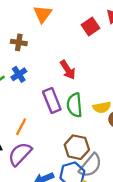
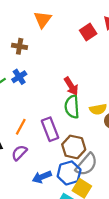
red arrow: (68, 70) -> (71, 86), moved
purple rectangle: (52, 101) -> (50, 129), moved
purple semicircle: (20, 154) -> (19, 153), size x0.7

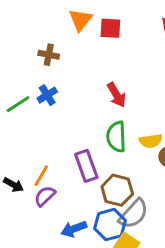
red square: (88, 32) -> (110, 28), moved, turned 35
red arrow: (71, 86) -> (116, 95), moved
orange line: (21, 127) -> (41, 176), moved

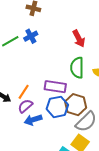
purple rectangle: (86, 166) -> (55, 87), turned -65
blue hexagon: (110, 225) -> (57, 107), moved
blue arrow: (74, 229) -> (33, 120), moved

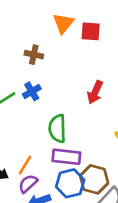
red arrow: (79, 39) -> (95, 92), turned 54
green semicircle: (77, 68) -> (57, 128), moved

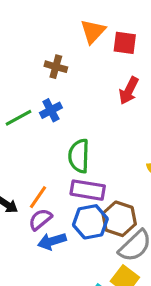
red arrow: (95, 92) -> (129, 91), moved

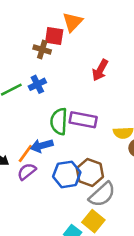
red square: (125, 43) -> (54, 36), moved
purple rectangle: (88, 190) -> (83, 120), moved
blue arrow: (52, 241) -> (42, 146), moved

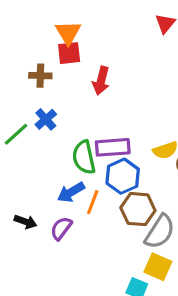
red square: (54, 36) -> (69, 53), moved
red arrow: (100, 70) -> (101, 81), moved
orange line: (25, 154) -> (93, 202), moved
blue hexagon: (67, 174) -> (123, 176), moved

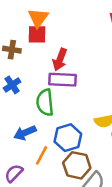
purple rectangle: (113, 147) -> (63, 80), moved
green semicircle: (84, 157) -> (45, 102), moved
blue arrow: (71, 192) -> (25, 133), moved

